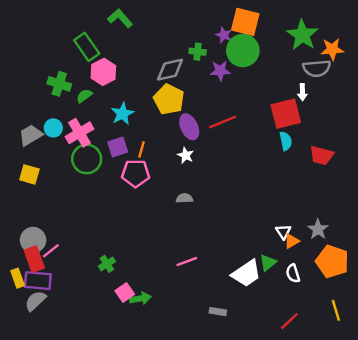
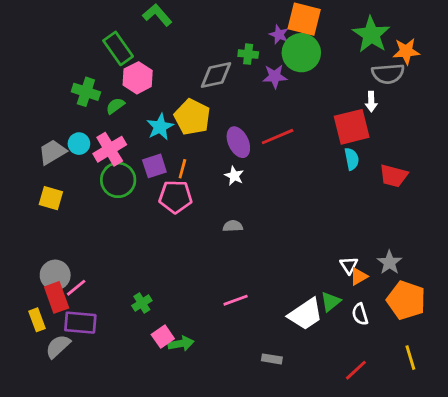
yellow pentagon: (169, 99) -> (192, 117), moved
purple rectangle: (38, 281) -> (80, 323), moved

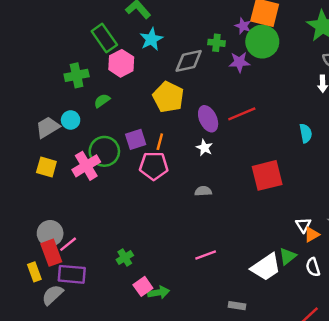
green cross: (86, 92) -> (77, 75), turned -30
green semicircle: (115, 106) -> (102, 101), moved
cyan star: (160, 127) -> (151, 39), moved
red square: (352, 127) -> (267, 175), moved
pink cross: (110, 149) -> (86, 166), moved

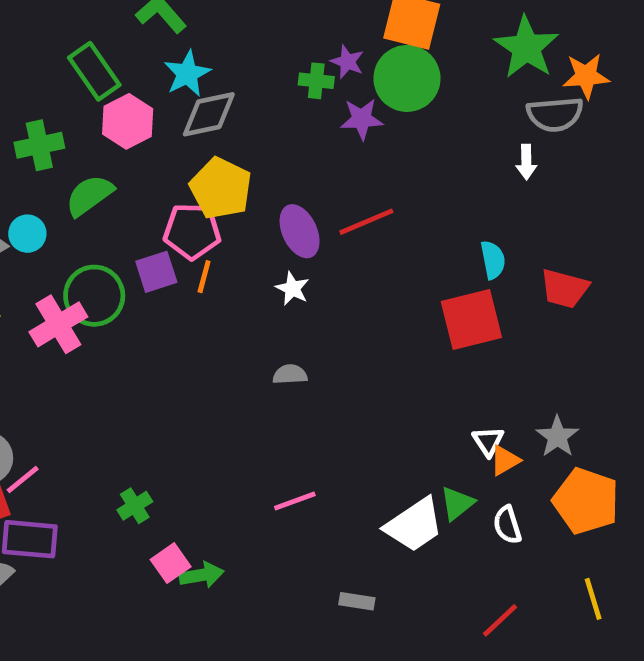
purple star: (243, 26) -> (347, 62), moved
gray diamond: (189, 61) -> (209, 114), moved
green semicircle: (102, 101) -> (89, 195), size x1.5
pink pentagon: (154, 166) -> (192, 231), moved
red square: (267, 175) -> (471, 320), moved

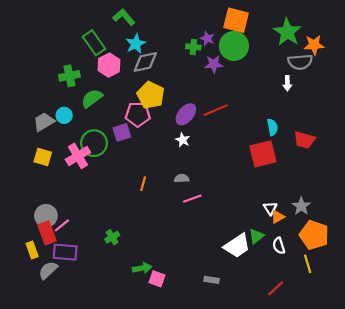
purple ellipse: (300, 231) -> (186, 114), turned 65
orange line: (204, 277) -> (143, 184), moved
pink line: (295, 501) -> (192, 199), moved
pink square: (171, 563) -> (157, 279), moved, turned -35
yellow line: (593, 599) -> (308, 264), moved

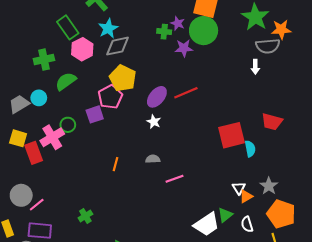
pink pentagon: (138, 114) -> (110, 97), turned -30
cyan semicircle: (272, 127) -> (250, 149), moved
green circle: (94, 143) -> (68, 125), size x0.6
pink line: (192, 199) -> (175, 179), moved
red rectangle: (47, 233) -> (34, 153), moved

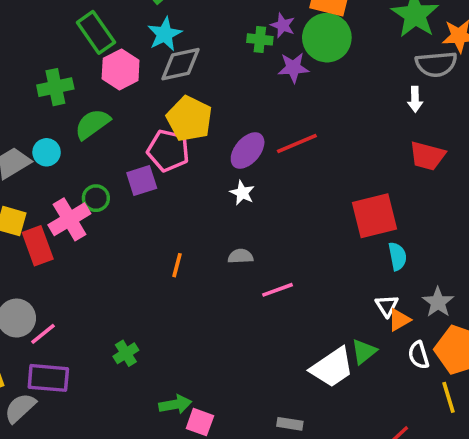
pink pentagon: (110, 97) -> (168, 151), turned -30
red trapezoid: (272, 122) -> (427, 156), moved
cyan semicircle: (250, 149) -> (397, 256), moved
white semicircle: (247, 224) -> (419, 355), moved

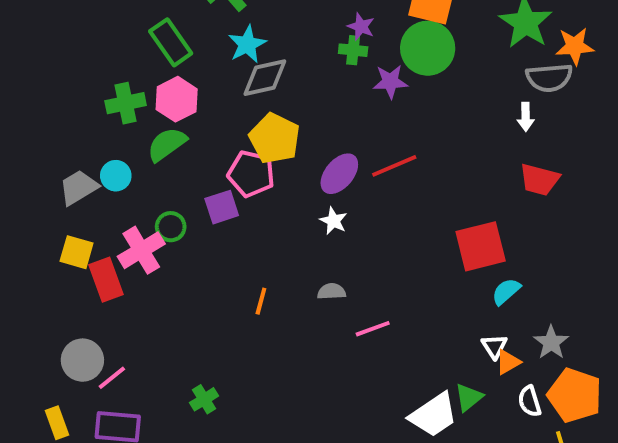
purple star: (283, 25) -> (361, 27), moved
pink hexagon: (121, 69) -> (177, 99), moved
cyan semicircle: (397, 256) -> (506, 291), turned -120

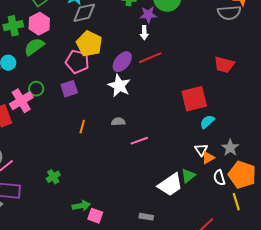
white arrow: (526, 117) -> (144, 33), moved
purple square: (222, 207) -> (69, 89), moved
white star: (333, 221) -> (119, 86), size x1.6

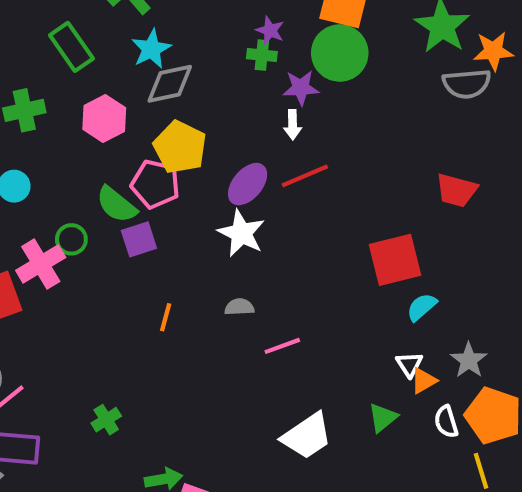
pink hexagon: (39, 24) -> (104, 119), moved
green semicircle: (34, 47) -> (116, 205), moved, turned -105
white trapezoid: (170, 185) -> (307, 436), moved

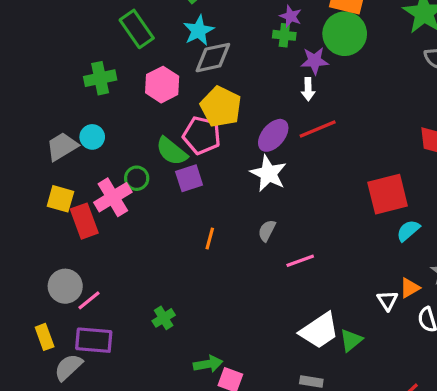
gray semicircle: (239, 307) -> (267, 231), turned -60
white triangle: (409, 364) -> (388, 300), moved
green triangle: (383, 418) -> (351, 340), moved

